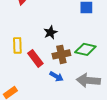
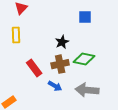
black star: (50, 32) -> (62, 42), moved
yellow rectangle: (17, 45) -> (16, 35), moved

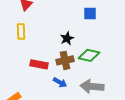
red rectangle: (34, 68) -> (39, 64), turned -42

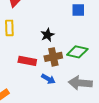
black star: (67, 38) -> (47, 35), moved

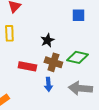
brown cross: (53, 57) -> (53, 62), turned 30
blue arrow: (48, 79) -> (48, 84), turned 56

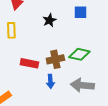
black star: (47, 40) -> (49, 20), moved
brown cross: (53, 62) -> (55, 59), turned -30

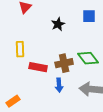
yellow rectangle: (11, 30) -> (20, 49), moved
green diamond: (79, 54) -> (88, 58), turned 40

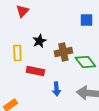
black star: (58, 24) -> (39, 41), moved
brown cross: (64, 63) -> (63, 52), moved

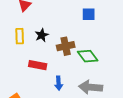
yellow rectangle: (17, 53) -> (20, 36), moved

